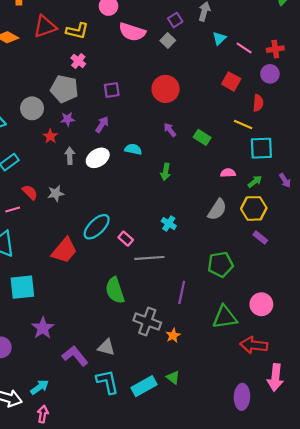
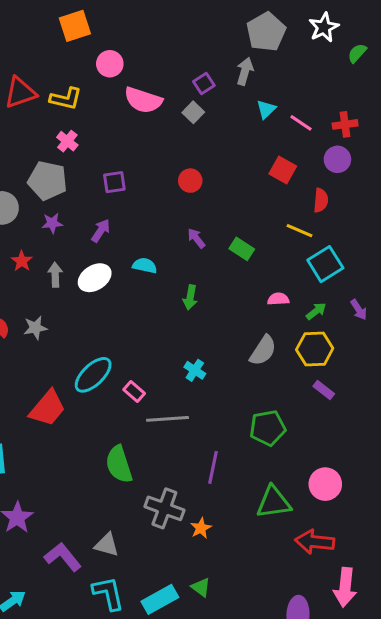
red circle: (166, 89) -> (190, 181), size x0.6
red star: (50, 136) -> (22, 261), moved
cyan square: (261, 148) -> (325, 264), turned -30

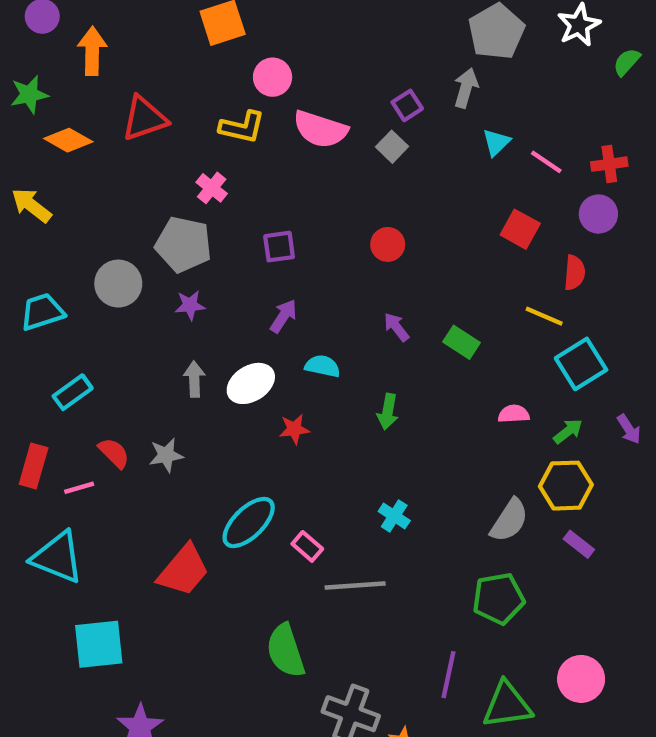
yellow L-shape: (66, 99) -> (242, 127), moved
purple arrow: (101, 231) -> (283, 316), moved
red star: (22, 261) -> (294, 429), moved, turned 30
gray semicircle: (263, 351) -> (509, 520), moved
purple line: (213, 467) -> (449, 675), moved

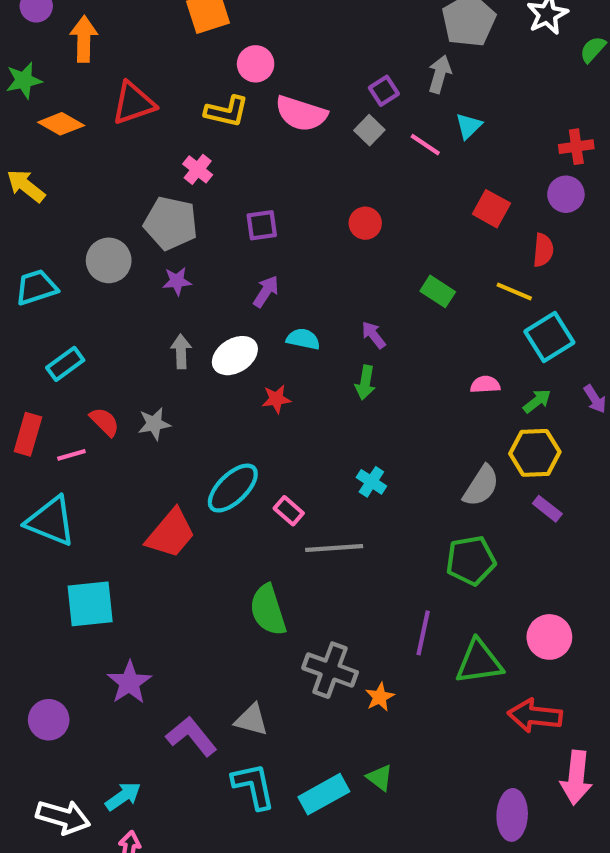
pink line: (546, 162) -> (425, 145), moved
purple arrow: (396, 327) -> (374, 335), moved
green rectangle: (462, 342) -> (438, 291), moved

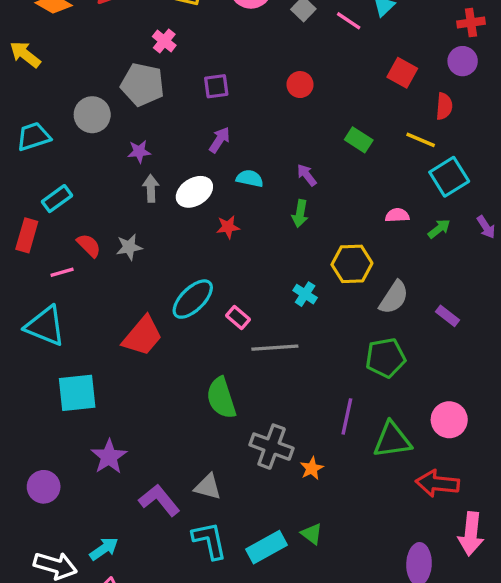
purple star: (177, 281) -> (139, 152), moved
red rectangle: (28, 434) -> (27, 235), moved
yellow hexagon: (535, 453) -> (352, 264), moved

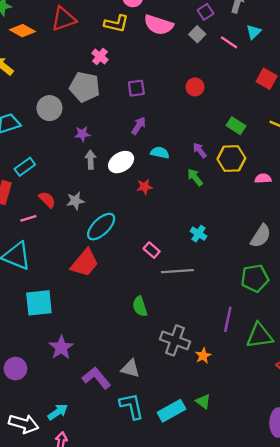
green arrow: (300, 214) -> (195, 177), turned 132
yellow hexagon: (352, 264) -> (231, 159), moved
cyan ellipse: (193, 299) -> (101, 227), moved
green semicircle: (221, 398) -> (140, 306), size x0.7

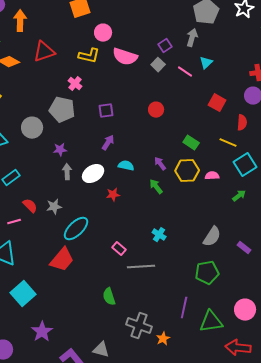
pink semicircle: (263, 178) -> (212, 176), moved
cyan square: (39, 303) -> (23, 294), turned -35

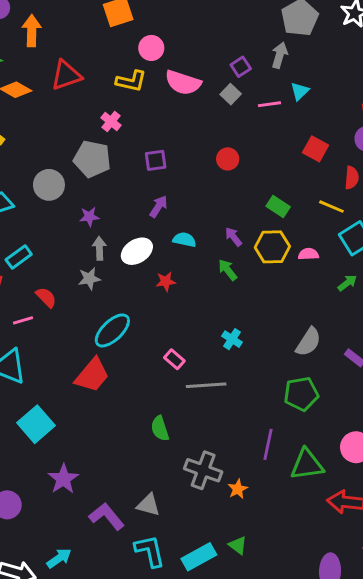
pink line: (185, 72) -> (269, 104), turned -42
gray star: (54, 207) -> (89, 279), moved

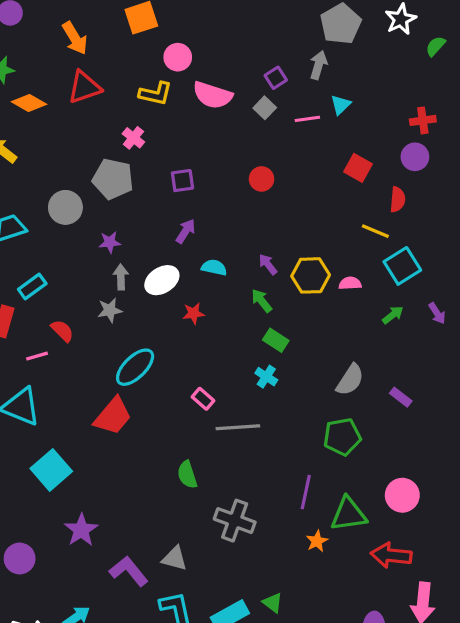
orange arrow: (32, 31) -> (75, 38), moved, turned 148
green rectangle: (278, 207) -> (276, 340), moved
orange star: (238, 489) -> (317, 541), moved

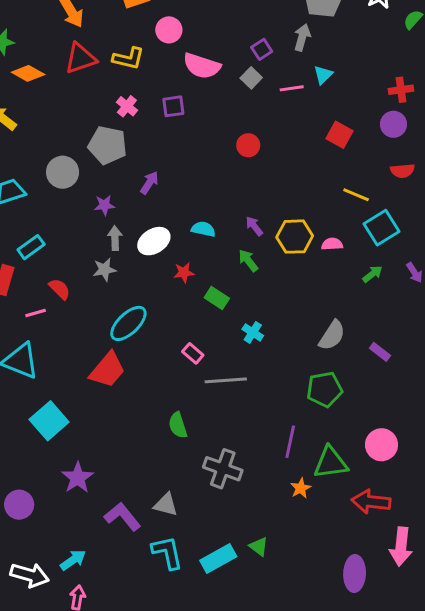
yellow L-shape: (156, 94) -> (128, 58), moved
purple square: (182, 181) -> (173, 106), moved
red semicircle: (398, 200) -> (402, 171), moved, turned 80
purple arrow: (186, 231) -> (149, 183), moved
green rectangle: (276, 340) -> (217, 298), moved

